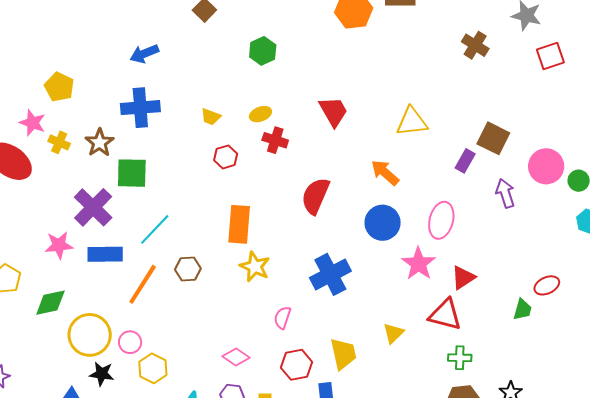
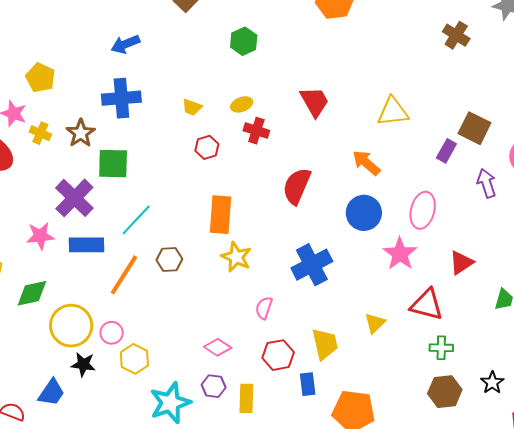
red triangle: (463, 278) -> (461, 263), moved

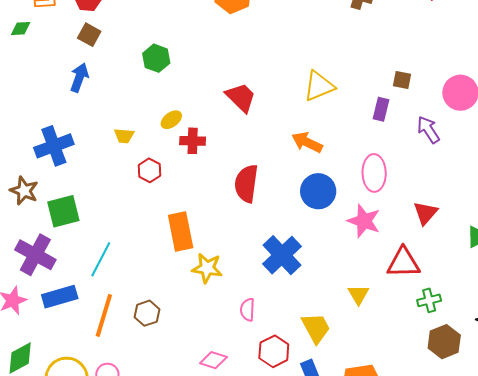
blue arrow: (125, 44) -> (79, 78), moved, turned 148
brown square: (474, 128) -> (402, 80), size x0.6
brown hexagon: (169, 260) -> (147, 313), moved

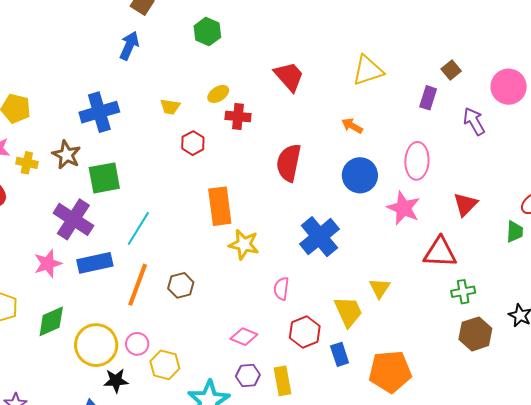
brown square: (402, 80) -> (451, 70), turned 36
orange arrow: (307, 142) -> (352, 126), size x0.7
yellow triangle: (359, 294) -> (380, 288), moved

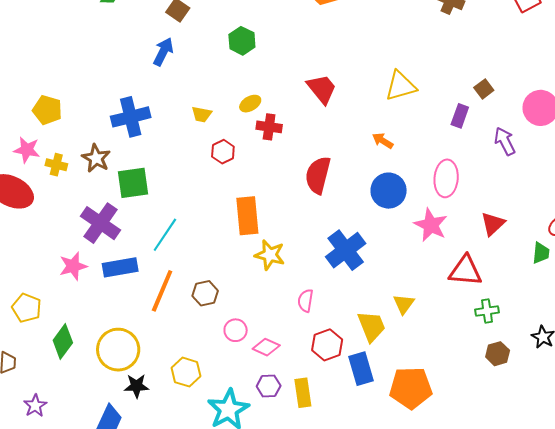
green diamond: (51, 321) -> (63, 342), moved, turned -32
brown hexagon: (475, 334) -> (498, 354), size x0.7
pink circle: (137, 344) -> (236, 330), moved
blue rectangle: (340, 354) -> (361, 369), size x1.4

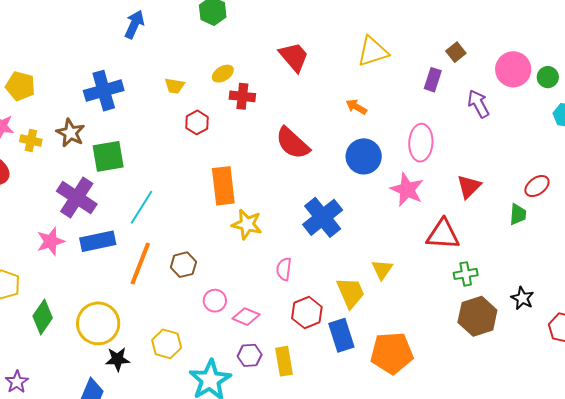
red semicircle: (318, 175) -> (293, 143), turned -60
brown hexagon: (498, 354) -> (477, 316), size x1.6

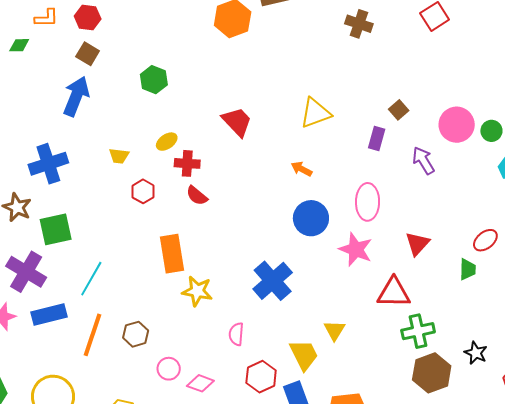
blue arrow: (134, 24) -> (76, 96), size x1.4
red semicircle: (293, 143) -> (197, 196), moved, size x0.6
green cross: (466, 274) -> (418, 331), size x1.4

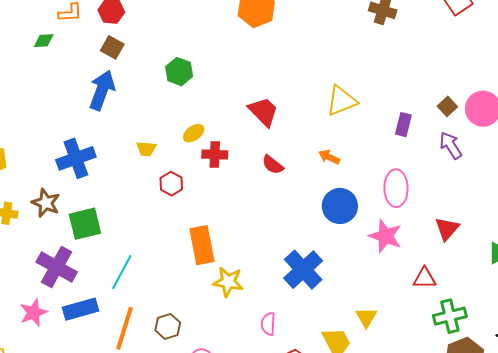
brown square: (399, 110) -> (447, 106), moved
red semicircle: (197, 196) -> (273, 165), moved
red triangle: (394, 293) -> (424, 278), size x0.7

